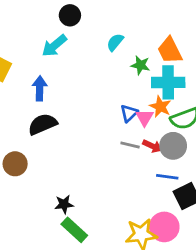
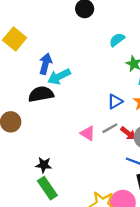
cyan arrow: (54, 46) -> (59, 77), moved
pink triangle: (145, 118) -> (88, 133), moved, turned -42
gray line: (130, 145) -> (110, 128), turned -56

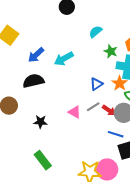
blue arrow: (45, 64) -> (36, 55), turned -144
cyan arrow: (59, 77) -> (64, 59), moved
black star: (44, 165) -> (40, 122), moved

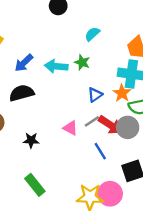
green star: (111, 51) -> (82, 62), moved
cyan arrow: (64, 59) -> (56, 66), turned 36
red arrow: (109, 110) -> (110, 125), size x1.5
blue line: (116, 134) -> (100, 151), moved, turned 42

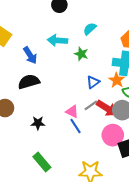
blue arrow: (24, 63) -> (30, 55), turned -78
cyan arrow: (56, 66) -> (57, 40), moved
blue line: (100, 151) -> (75, 126), moved
pink circle: (110, 194) -> (113, 135), moved

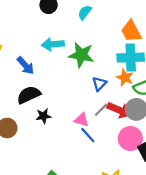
cyan semicircle: (90, 29) -> (85, 12), moved
green star: (81, 54) -> (81, 55), size x1.6
black star: (38, 123) -> (44, 116), moved

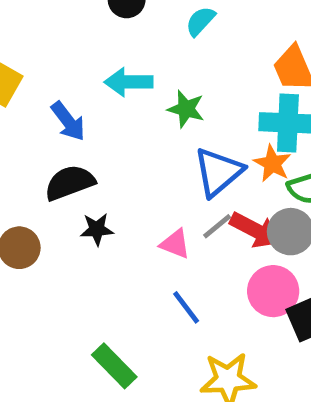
green star: (81, 55) -> (186, 109), size x0.7
blue triangle: (99, 84) -> (218, 172), size x1.6
blue line: (88, 135) -> (186, 307), moved

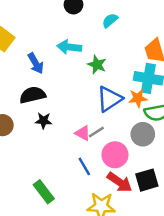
orange star: (272, 164) -> (138, 98), turned 30
gray line: (217, 226) -> (96, 132), moved
red arrow: (255, 230) -> (120, 182), moved
pink circle: (273, 291) -> (115, 155), moved

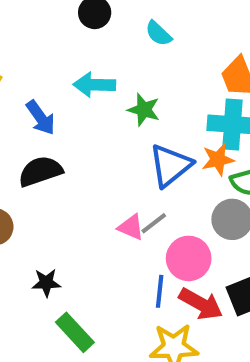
cyan semicircle: (110, 20) -> (158, 33), turned -91
black star: (43, 121) -> (46, 283), moved
blue line: (84, 166) -> (160, 291), moved, turned 42

